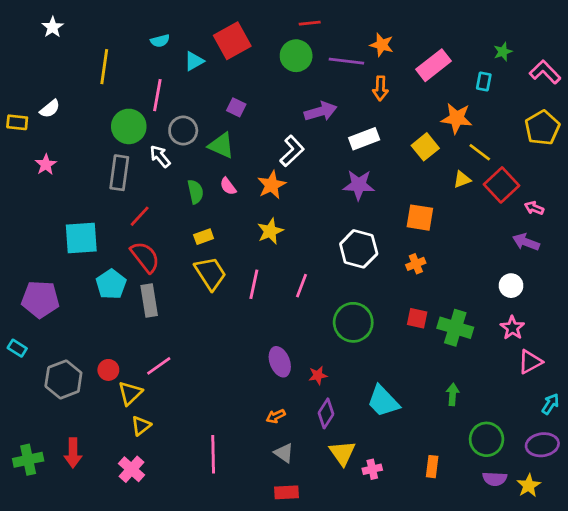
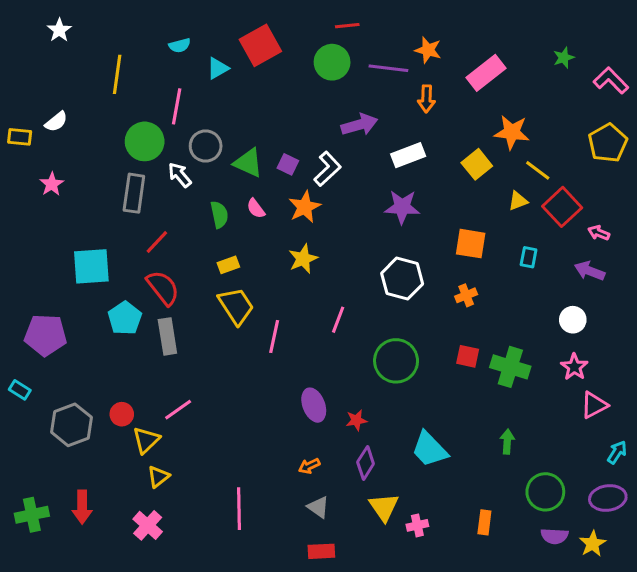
cyan rectangle: (484, 82) -> (529, 257), moved
purple square: (236, 107) -> (288, 164), moved
pink line: (254, 284) -> (274, 336), moved

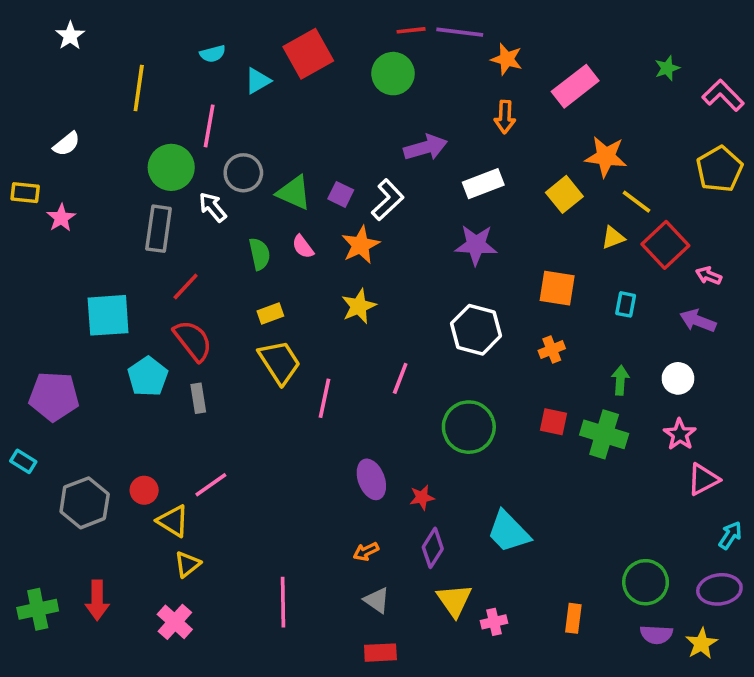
purple line: (388, 68) -> (460, 32), moved
yellow rectangle: (20, 137) -> (25, 193), moved
gray rectangle: (167, 336) -> (198, 398), size x0.7
yellow triangle: (146, 440) -> (173, 521), turned -44
green arrow: (507, 442) -> (620, 380), moved

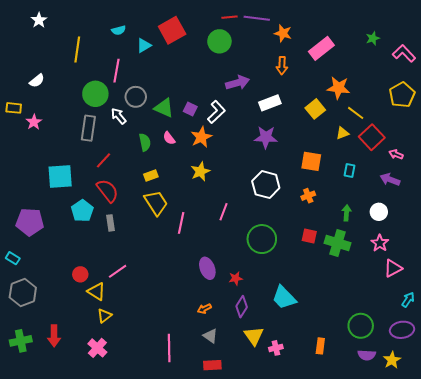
gray hexagon: (85, 503) -> (23, 292), moved
pink line: (283, 602) -> (169, 348), moved

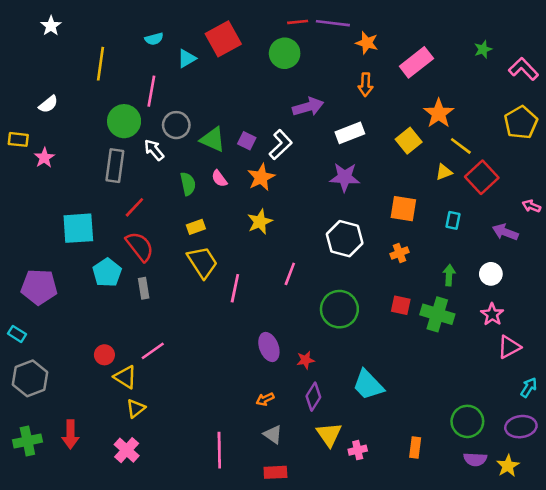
orange star: (338, 88) -> (439, 113), turned 30
pink arrow: (396, 154) -> (531, 206), moved

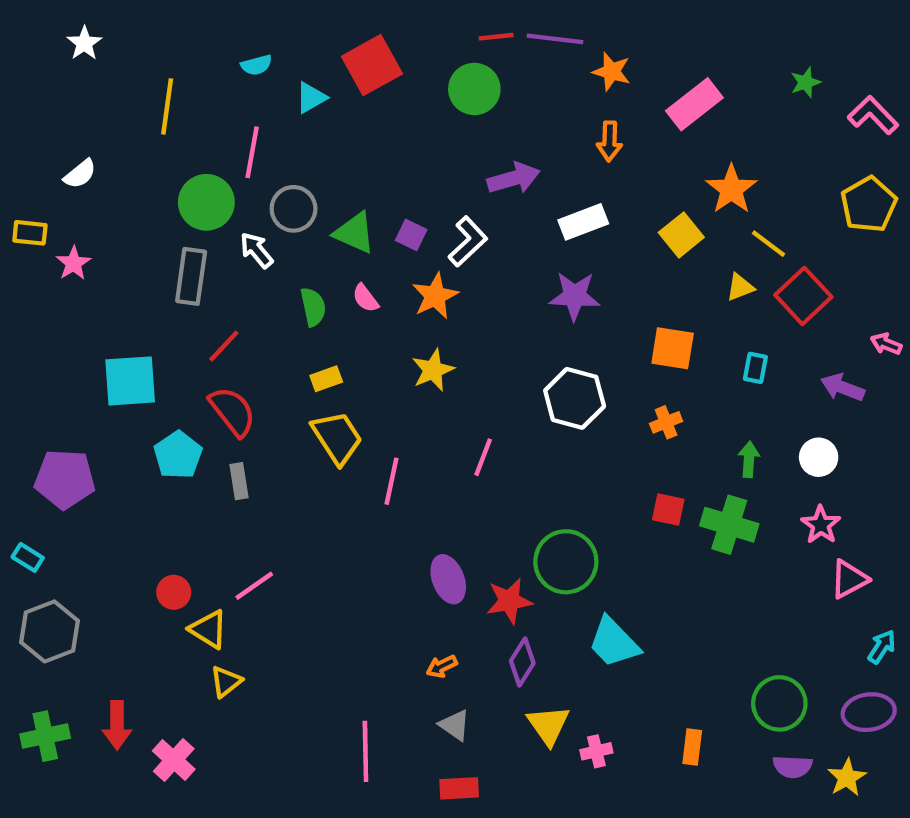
green circle: (339, 309) -> (566, 562), moved
red star: (305, 360) -> (509, 601), size x1.5
pink cross: (127, 450) -> (174, 760), moved

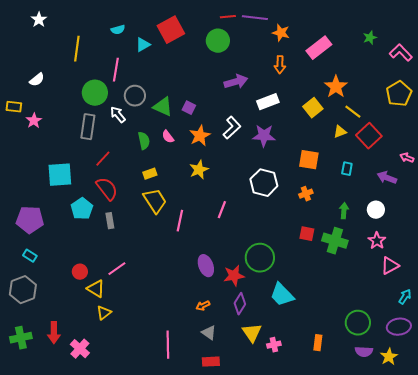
white L-shape: (468, 242) -> (232, 128), moved
cyan rectangle: (28, 557) -> (30, 256), moved

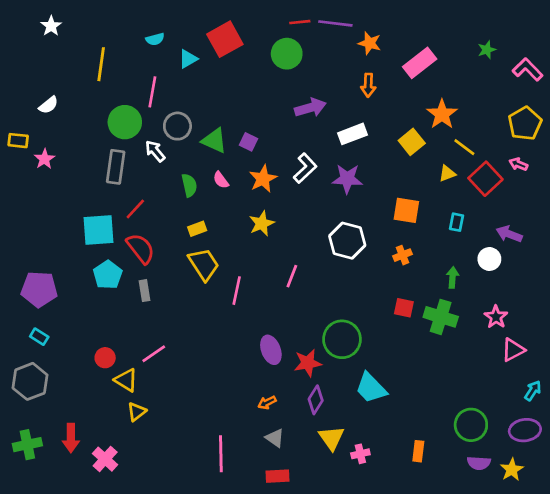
pink arrow: (407, 158) -> (518, 164), moved
cyan square: (60, 175) -> (98, 230), moved
white circle: (376, 210) -> (489, 259), moved

